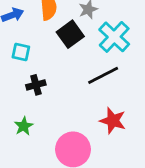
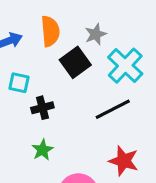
black cross: (36, 85) -> (42, 108), moved
green star: (24, 126) -> (42, 150), moved

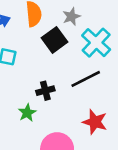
black cross: (42, 108) -> (45, 91), moved

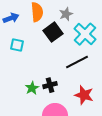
black cross: (45, 91) -> (50, 85), moved

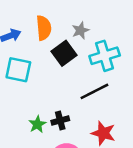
cyan cross: (85, 34) -> (105, 56), turned 30
cyan square: (17, 45) -> (18, 70), size x1.5

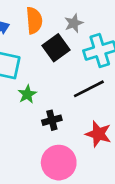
green star: (37, 124) -> (27, 94), moved

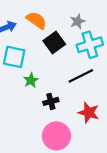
orange semicircle: (34, 20) -> (36, 20), turned -50
gray star: (74, 23) -> (78, 21), moved

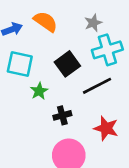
black square: (54, 43) -> (67, 64), moved

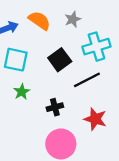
gray star: (93, 23) -> (73, 19), moved
green star: (39, 91) -> (22, 92), moved

